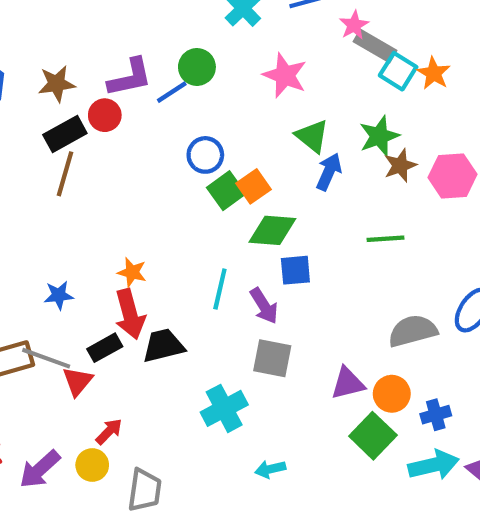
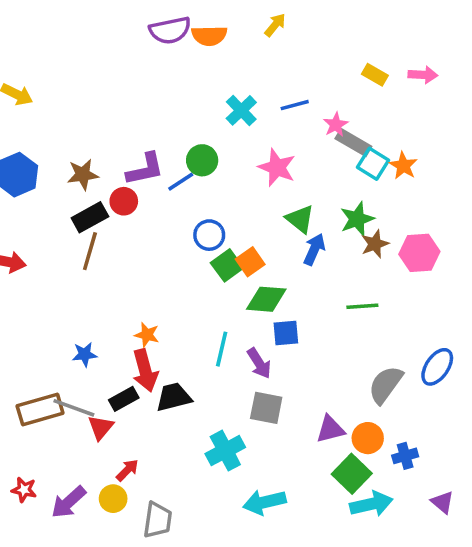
gray semicircle: (413, 331) -> (386, 385), turned -39
cyan arrow: (434, 465) -> (371, 504), moved
cyan arrow: (270, 469) -> (264, 502), size x1.6

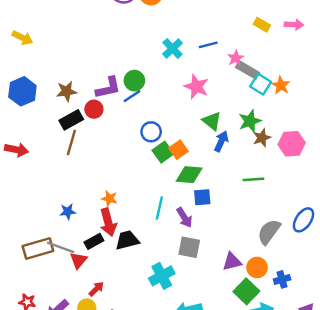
green circle: (202, 160) -> (134, 81), moved

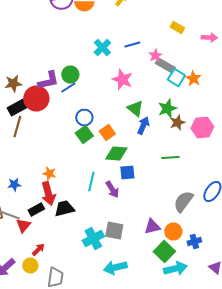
pink arrow: (294, 25) -> (209, 38), moved
red circle: (94, 109) -> (36, 98), size x1.6
green square: (163, 152) -> (84, 134), moved
gray square: (189, 247) -> (114, 230), moved

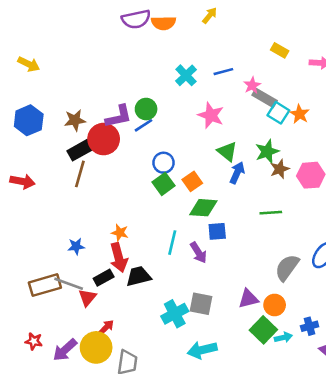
blue cross: (194, 242) -> (310, 326), moved
yellow circle: (30, 266) -> (96, 347), size x1.6
cyan arrow: (175, 268) -> (283, 337), moved, size x0.6

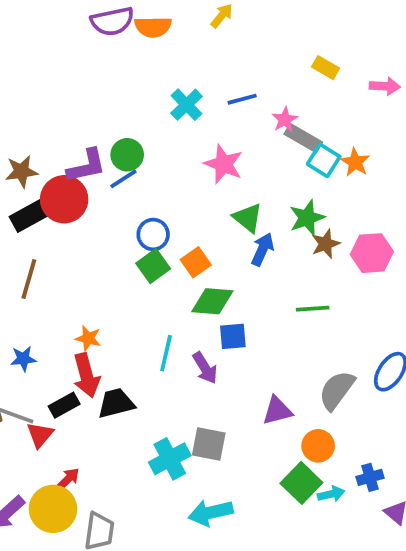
brown line: (80, 174) -> (29, 279), moved
purple triangle: (248, 299) -> (277, 411), moved

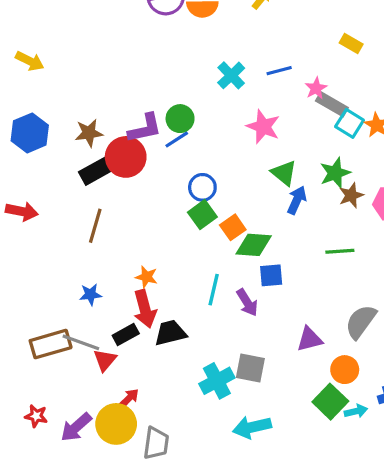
orange square: (196, 262) -> (233, 227), moved

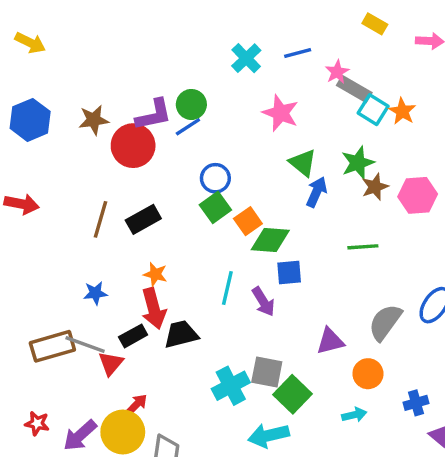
black rectangle: (95, 171) -> (143, 219), moved
green square: (330, 402) -> (293, 394), moved
cyan arrow: (356, 411) -> (354, 415), moved

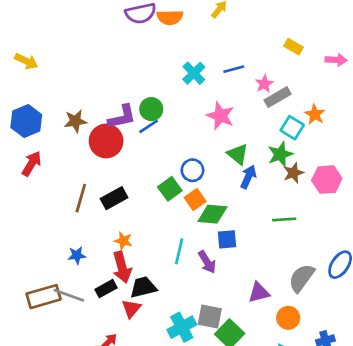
gray rectangle: (354, 89) -> (278, 97), turned -60
cyan square: (373, 110) -> (292, 128), moved
blue circle: (215, 178) -> (192, 170), moved
red arrow: (22, 204) -> (32, 164), moved, turned -70
red triangle: (111, 363) -> (131, 309), moved

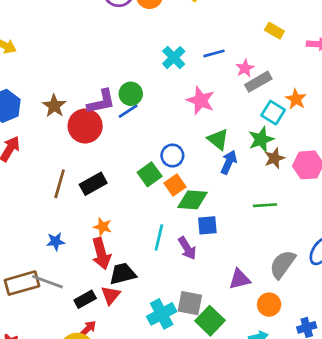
brown star: (75, 121) -> (54, 106), turned -30
black rectangle: (106, 289) -> (85, 299), moved

